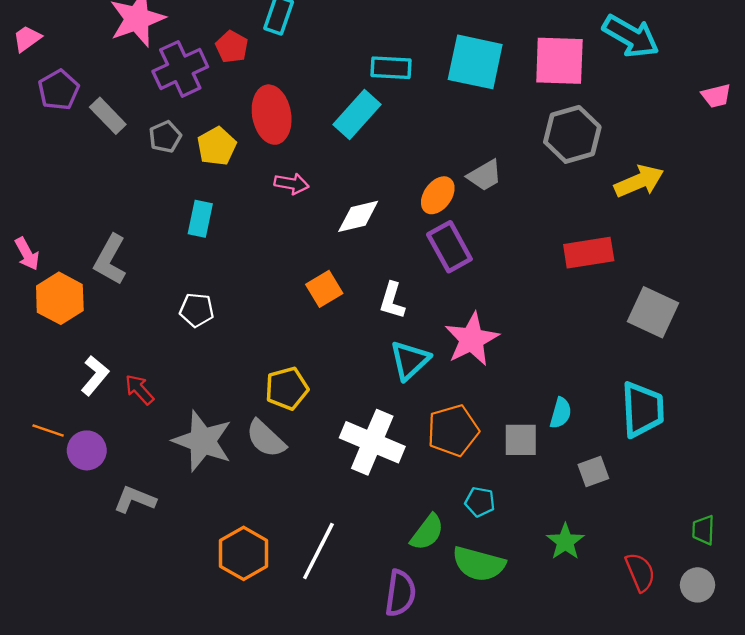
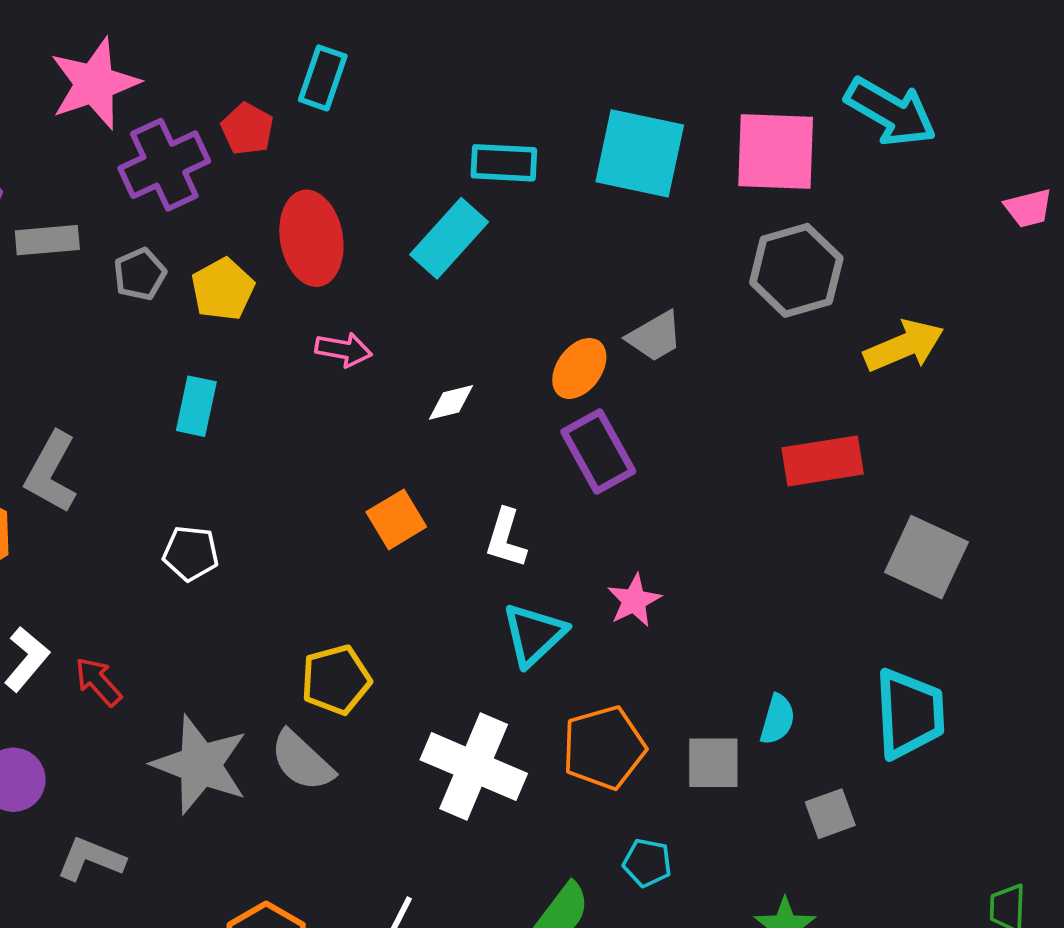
gray rectangle: (108, 116) -> (47, 240), turned -51
white diamond: (358, 216) -> (451, 402), size x0.7
pink star: (472, 339) -> (634, 601), size x0.6

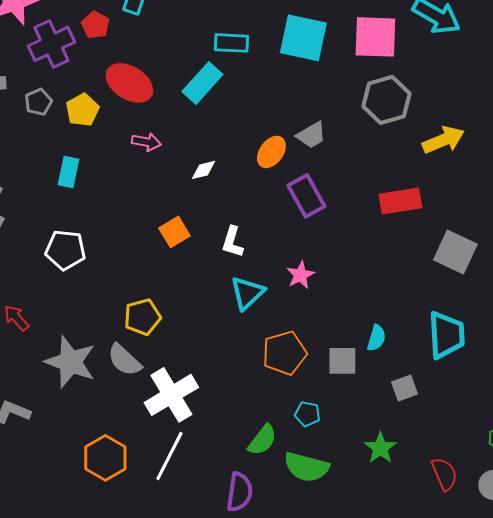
red ellipse: (311, 238) -> (129, 83), turned -48
purple rectangle: (598, 451) -> (306, 196), moved
white pentagon: (191, 553) -> (65, 250), size x1.4
white cross: (474, 767) -> (171, 395), moved, turned 36

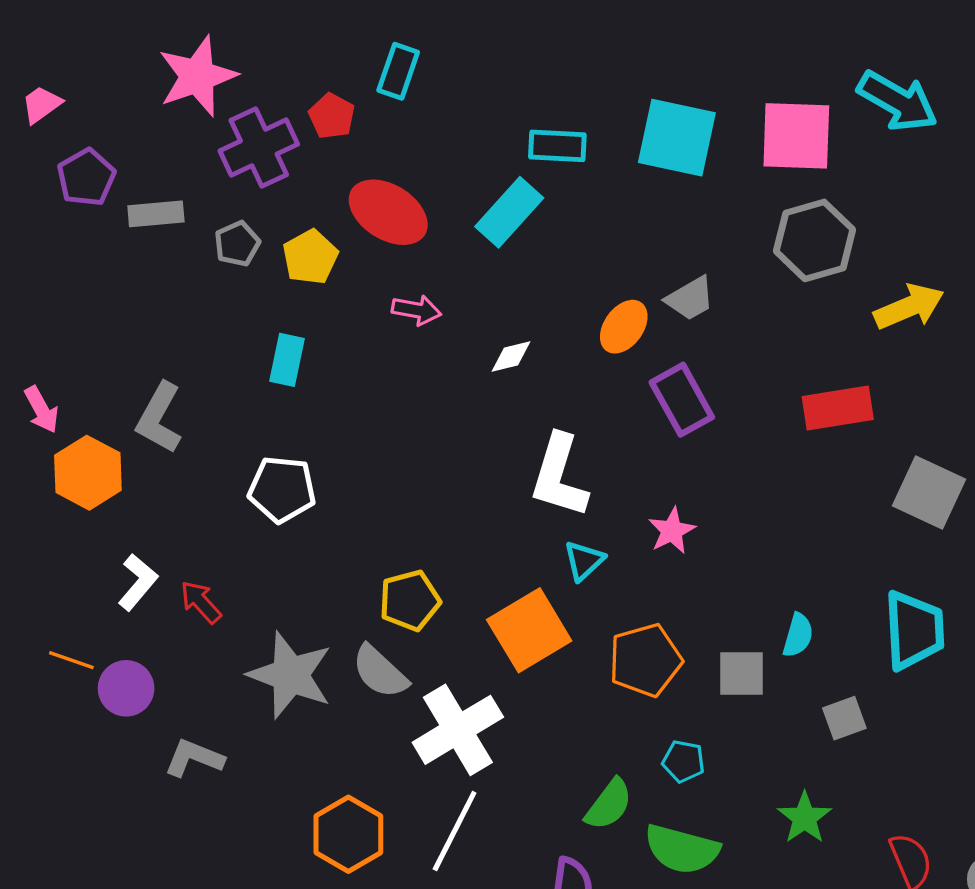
orange square: (174, 232) -> (529, 630), moved, size x1.6
white L-shape: (232, 242) -> (559, 476), size x1.6
cyan triangle: (247, 293) -> (584, 561), size x0.7

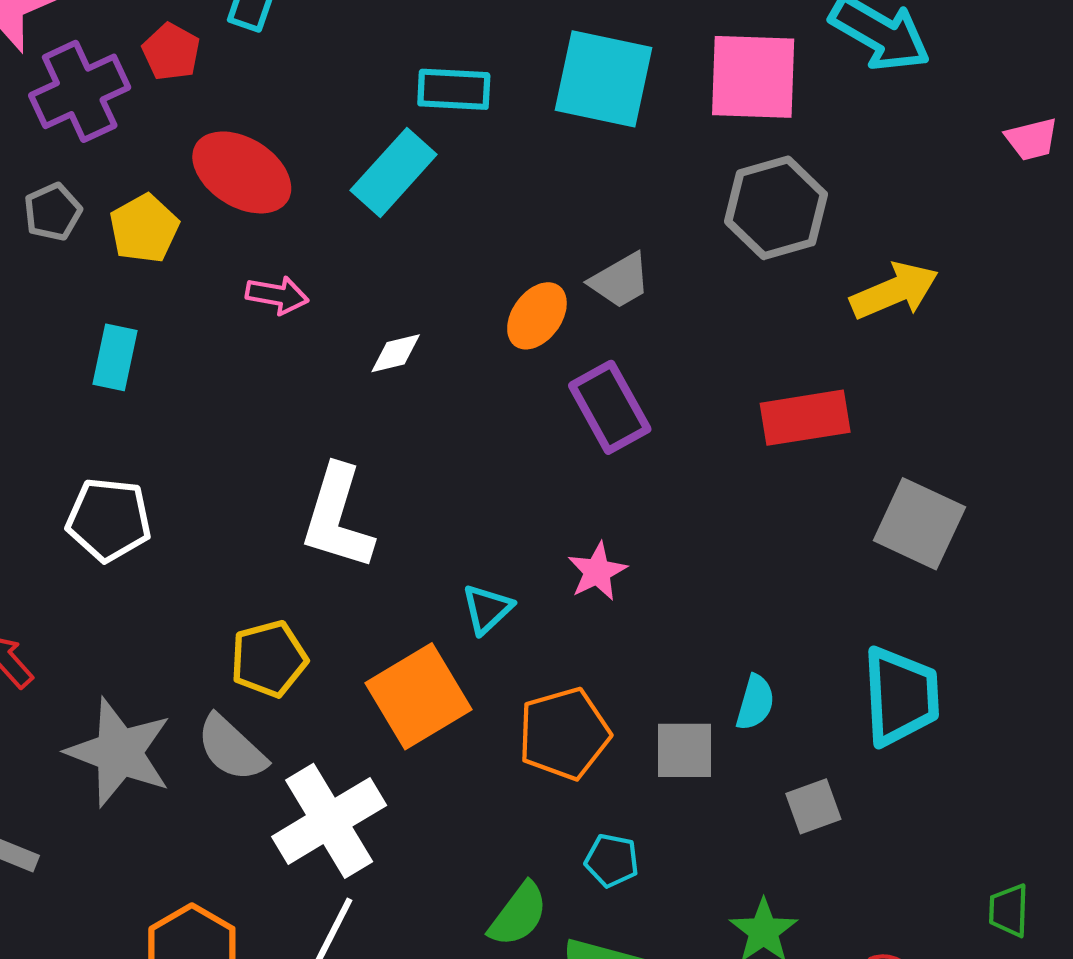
white L-shape: (559, 476) -> (337, 517), moved

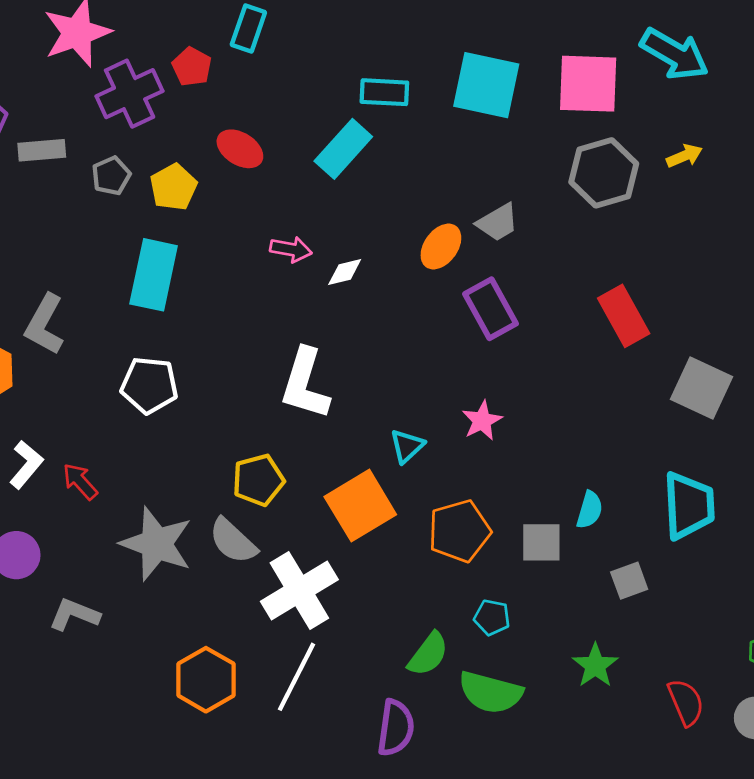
red ellipse: (242, 172) -> (240, 149), size x0.7
yellow arrow: (894, 291) -> (684, 156), moved, size x0.6
pink arrow: (277, 295) -> (291, 249), moved
cyan rectangle: (115, 357) -> (154, 275), size x1.6
red rectangle: (805, 418) -> (624, 316), turned 70

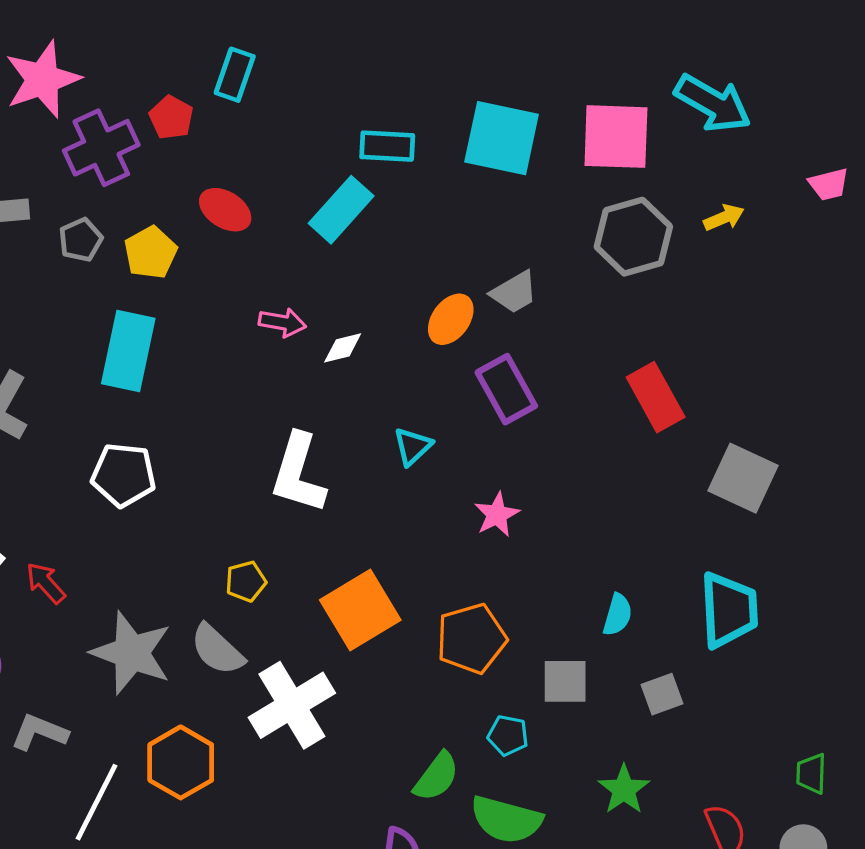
cyan triangle: (407, 446) -> (413, 446), moved
yellow pentagon: (258, 480) -> (246, 581), size x0.7
gray square: (541, 542) -> (565, 681), moved
white line: (297, 677) -> (97, 802), moved
orange hexagon: (206, 680) -> (181, 762), moved

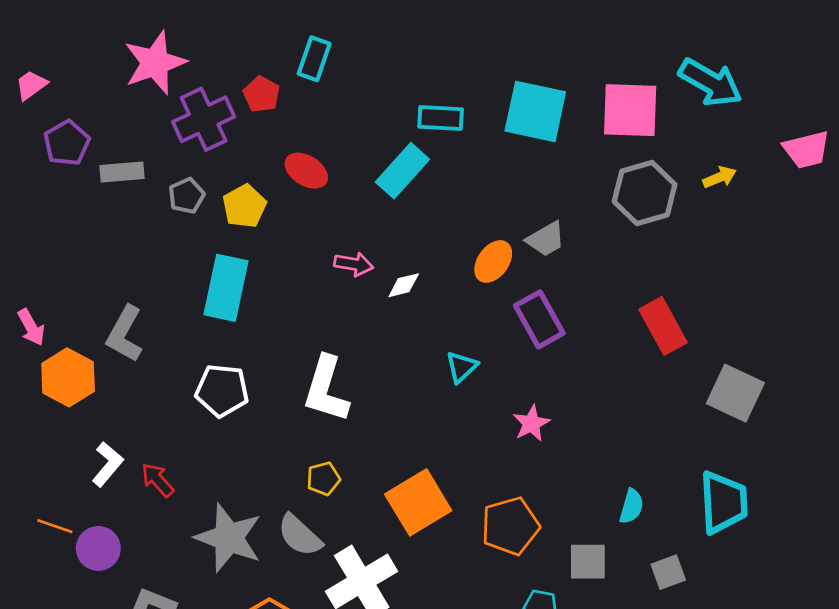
pink trapezoid: (829, 184) -> (806, 150), size x1.4
white L-shape: (298, 473) -> (326, 389), moved

